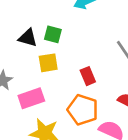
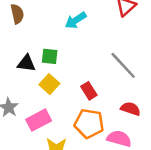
yellow square: (48, 63) -> (49, 84), turned -30

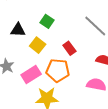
green square: (50, 56) -> (47, 21), moved, turned 32
orange pentagon: (89, 123) -> (58, 70), moved

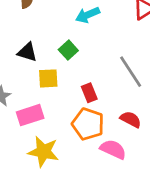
yellow square: (38, 45) -> (48, 78), turned 35
orange pentagon: (58, 70) -> (88, 124), moved

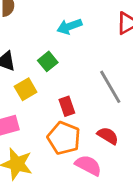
yellow square: (48, 78) -> (26, 89), turned -30

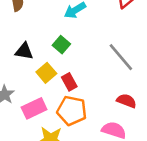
red rectangle: (67, 106) -> (69, 82), moved
orange pentagon: (64, 138) -> (72, 111), moved

